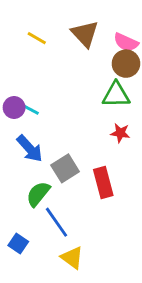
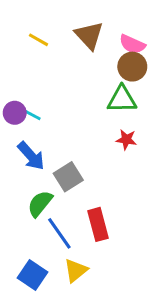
red rectangle: (103, 183) -> (98, 224), moved
blue square: (18, 243) -> (33, 275), moved, size x1.4
yellow triangle: (72, 258) -> (76, 271), turned 45

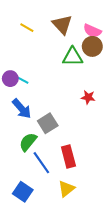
green triangle: (122, 99) -> (73, 57), moved
yellow triangle: (76, 271) -> (66, 189), moved

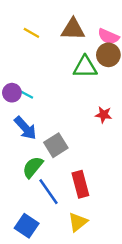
brown triangle: (62, 25) -> (73, 29), turned -45

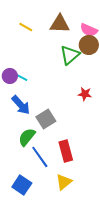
green triangle: (85, 67) -> (70, 55), turned -40

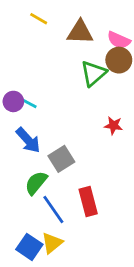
yellow line: (26, 27) -> (39, 19), moved
yellow triangle: (64, 182) -> (52, 243), moved

